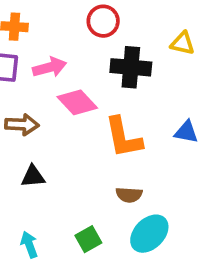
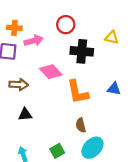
pink arrow: (50, 67) -> (34, 41), moved
brown semicircle: (129, 195) -> (81, 125), turned 72

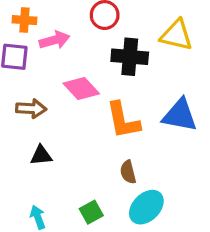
yellow triangle: (112, 37) -> (176, 35), size x1.5
blue triangle: (114, 89) -> (180, 115), size x1.6

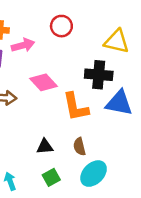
black cross: (130, 57) -> (99, 75), moved
black triangle: (41, 155) -> (45, 147), moved

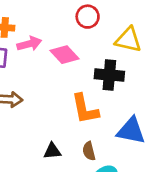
red circle: (61, 26) -> (88, 17), moved
pink diamond: (43, 82) -> (65, 55), moved
blue triangle: (119, 103) -> (131, 131), moved

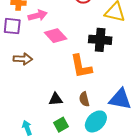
pink diamond: (65, 55) -> (56, 36), moved
blue triangle: (131, 131) -> (120, 99), moved

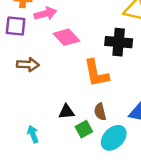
green square: (61, 125) -> (84, 129), moved
cyan arrow: (27, 128) -> (33, 134), moved

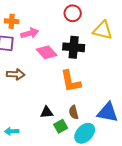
black cross: (119, 42) -> (74, 47), moved
cyan arrow: (33, 134) -> (12, 131), moved, turned -72

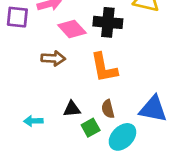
brown arrow: (16, 74) -> (53, 58), moved
cyan arrow: (12, 131) -> (33, 121), moved

